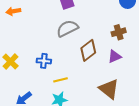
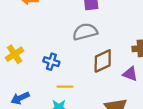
purple triangle: (115, 56) -> (130, 74), turned 32

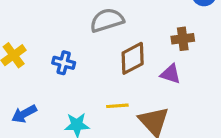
yellow line: (65, 87) -> (117, 106), moved

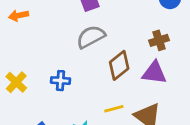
purple triangle: (171, 74) -> (154, 73), size x1.4

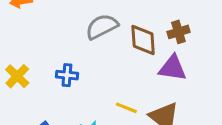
brown diamond: (119, 65) -> (143, 40), moved, turned -56
yellow line: (114, 109) -> (126, 108), turned 36

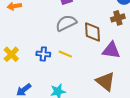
brown cross: (178, 32) -> (118, 18), moved
yellow line: (126, 108) -> (65, 54), moved

